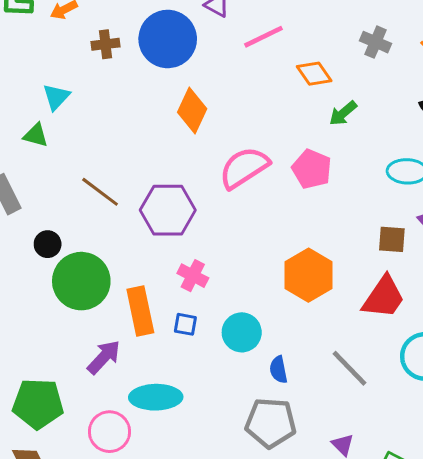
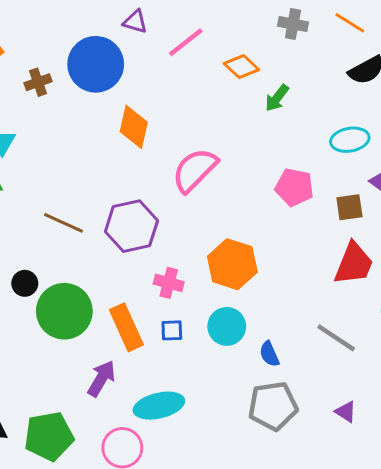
pink pentagon: (312, 169) -> (294, 187), moved
orange hexagon: (308, 275) -> (232, 264), moved

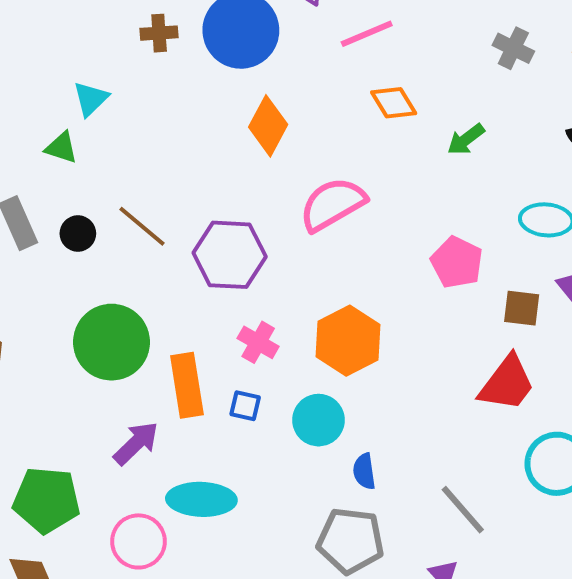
orange diamond: (241, 67) -> (394, 103), moved
black circle: (25, 283) -> (78, 234), moved
gray line: (336, 338) -> (463, 510), moved

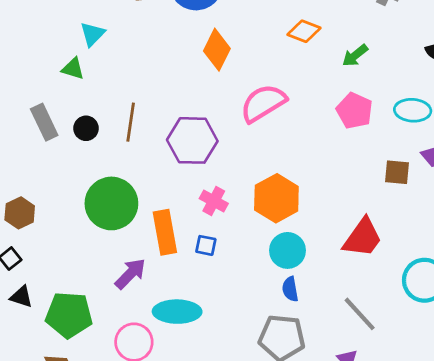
orange diamond: (394, 103) -> (304, 31), turned -36
brown line: (142, 226) -> (131, 122), turned 60
pink pentagon: (457, 262) -> (354, 111), moved
red trapezoid: (507, 383) -> (363, 238), moved
cyan circle: (318, 420) -> (287, 250), moved

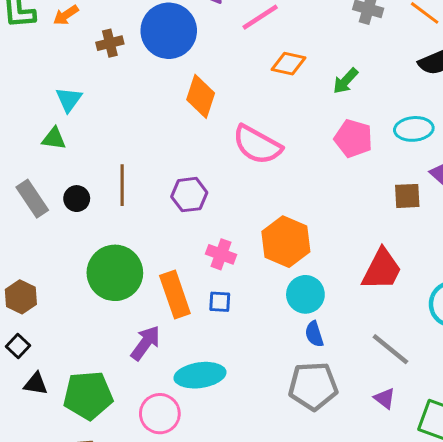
pink semicircle: (263, 103) -> (257, 145), turned -111
purple hexagon: (192, 140) -> (189, 195), size x0.7

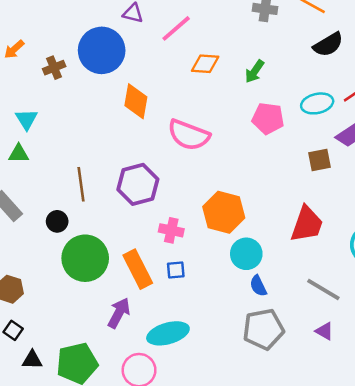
purple hexagon: (189, 195) -> (138, 184), size x1.4
black circle: (77, 199) -> (57, 221), moved

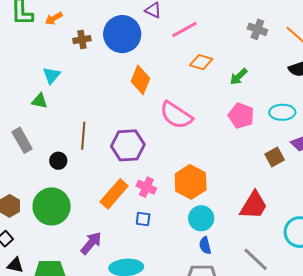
brown square: (320, 160) -> (275, 157), turned -30
green circle: (85, 258) -> (52, 206), moved
orange rectangle: (138, 269) -> (114, 194), moved, turned 56

